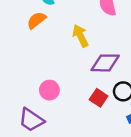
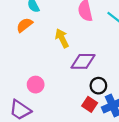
red square: (99, 98) -> (90, 104), moved

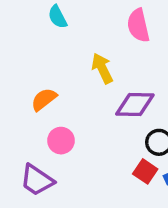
orange semicircle: (25, 25) -> (44, 99), moved

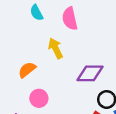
pink semicircle: (138, 25) -> (70, 19), moved
yellow arrow: (102, 68) -> (56, 48), moved

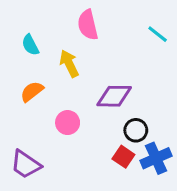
cyan semicircle: (37, 13) -> (30, 45), moved
pink circle: (39, 98) -> (68, 123), moved

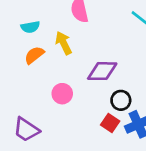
cyan semicircle: (30, 45) -> (30, 27), turned -72
orange semicircle: (32, 92) -> (34, 55), moved

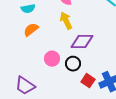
yellow arrow: (64, 43) -> (66, 21), moved
black circle: (121, 100) -> (73, 64), moved

